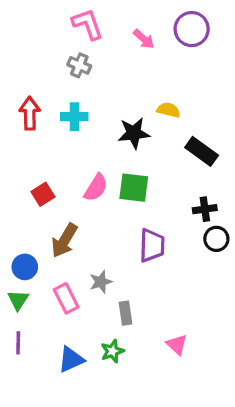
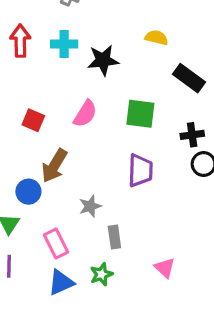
black star: (134, 133) -> (103, 60), moved
green square: (134, 188) -> (140, 114), moved
red square: (43, 194) -> (33, 120), turned -35
blue circle: (25, 267) -> (28, 192), moved
pink rectangle: (66, 298) -> (56, 243), moved

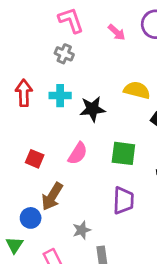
yellow semicircle: (157, 38) -> (137, 90), size x1.4

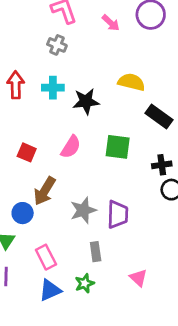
purple trapezoid: (123, 200) -> (118, 214), moved
gray star: (82, 230) -> (83, 210), moved, size x1.4

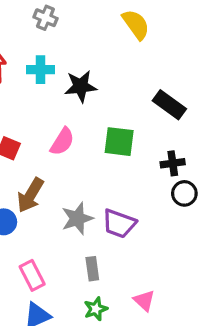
yellow semicircle: (131, 82) -> (136, 24), moved, turned 40
purple trapezoid: (118, 214) -> (119, 224), turned 108
green star: (85, 283) -> (96, 309), moved

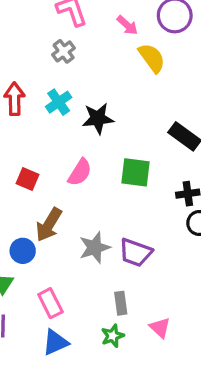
gray cross: (45, 18) -> (64, 51), turned 30
cyan cross: (40, 70) -> (59, 102), turned -35
gray rectangle: (92, 269) -> (121, 303), moved

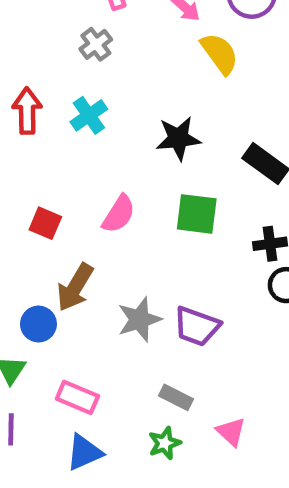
black star: (98, 118) -> (178, 138), moved
pink rectangle: (50, 303) -> (77, 397), turned -40
gray rectangle: (121, 303) -> (176, 397), turned -55

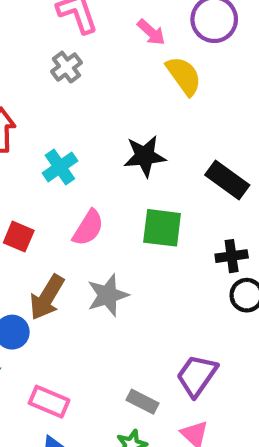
cyan cross: (89, 115) -> (60, 167), moved
gray star: (139, 319) -> (108, 295), moved
purple trapezoid: (197, 326) -> (197, 376), moved, turned 105

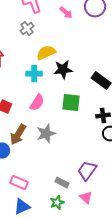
yellow semicircle: (184, 76) -> (46, 53), moved, turned -78
cyan cross: (60, 167) -> (34, 74), moved, turned 35

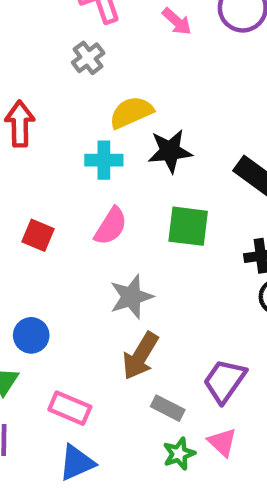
brown arrow: (18, 135) -> (140, 356), moved
green star: (57, 203) -> (179, 454), moved

